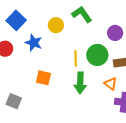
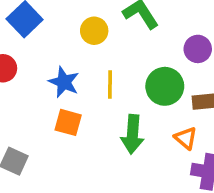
blue star: (34, 43) -> (64, 82), moved
yellow line: (76, 58) -> (110, 84), moved

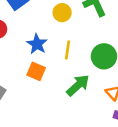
green arrow: (132, 134) -> (78, 85), turned -145

